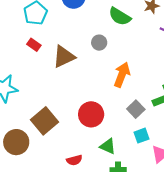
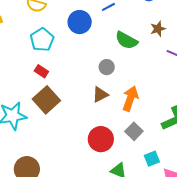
brown triangle: (64, 57) -> (100, 95), moved, size x0.7
gray square: (136, 109) -> (134, 131), moved
brown square: (45, 121) -> (46, 100), moved

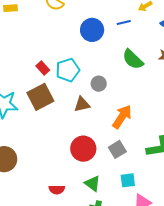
cyan pentagon: (42, 40) -> (68, 70), moved
gray circle: (107, 67) -> (99, 84), moved
brown triangle: (100, 95) -> (82, 104), moved

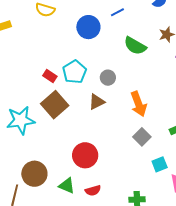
orange arrow: (122, 117) -> (139, 104), turned 140
red circle: (83, 149) -> (85, 155), moved
green triangle: (92, 183) -> (67, 186), moved

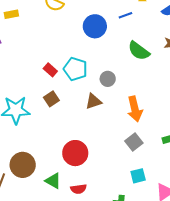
cyan pentagon: (75, 72) -> (75, 69), turned -30
brown square: (55, 105) -> (51, 99), size x0.6
cyan square: (160, 164) -> (138, 176), moved

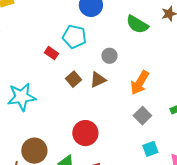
cyan pentagon: (75, 69) -> (74, 37), moved
brown square: (51, 99) -> (73, 79), moved
orange arrow: (135, 109) -> (140, 83), turned 50

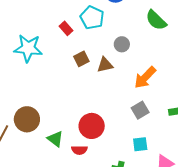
cyan star: (22, 97) -> (28, 48), moved
red circle: (85, 133) -> (92, 126), moved

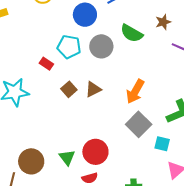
gray circle: (122, 44) -> (101, 46), moved, size x1.5
gray square: (140, 110) -> (139, 124), size x1.4
green triangle: (55, 139) -> (67, 158), moved, turned 30
cyan square: (140, 144) -> (162, 144), moved, turned 35

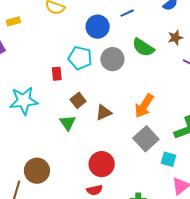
red rectangle: (46, 64) -> (57, 74), turned 48
brown triangle: (93, 89) -> (104, 113), moved
green triangle: (67, 158) -> (68, 123), moved

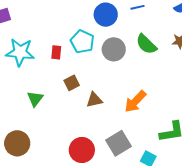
cyan star: (24, 101) -> (20, 52), moved
green triangle: (68, 123) -> (35, 99), moved
gray square: (146, 139) -> (119, 143), moved

